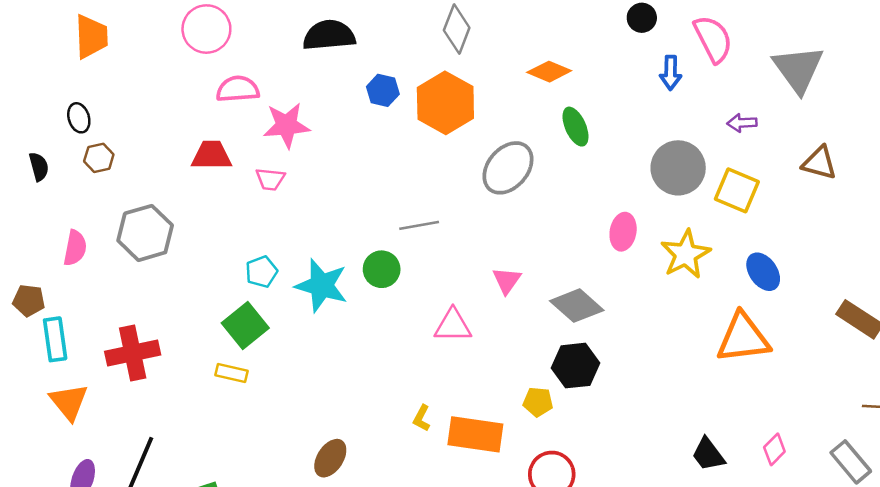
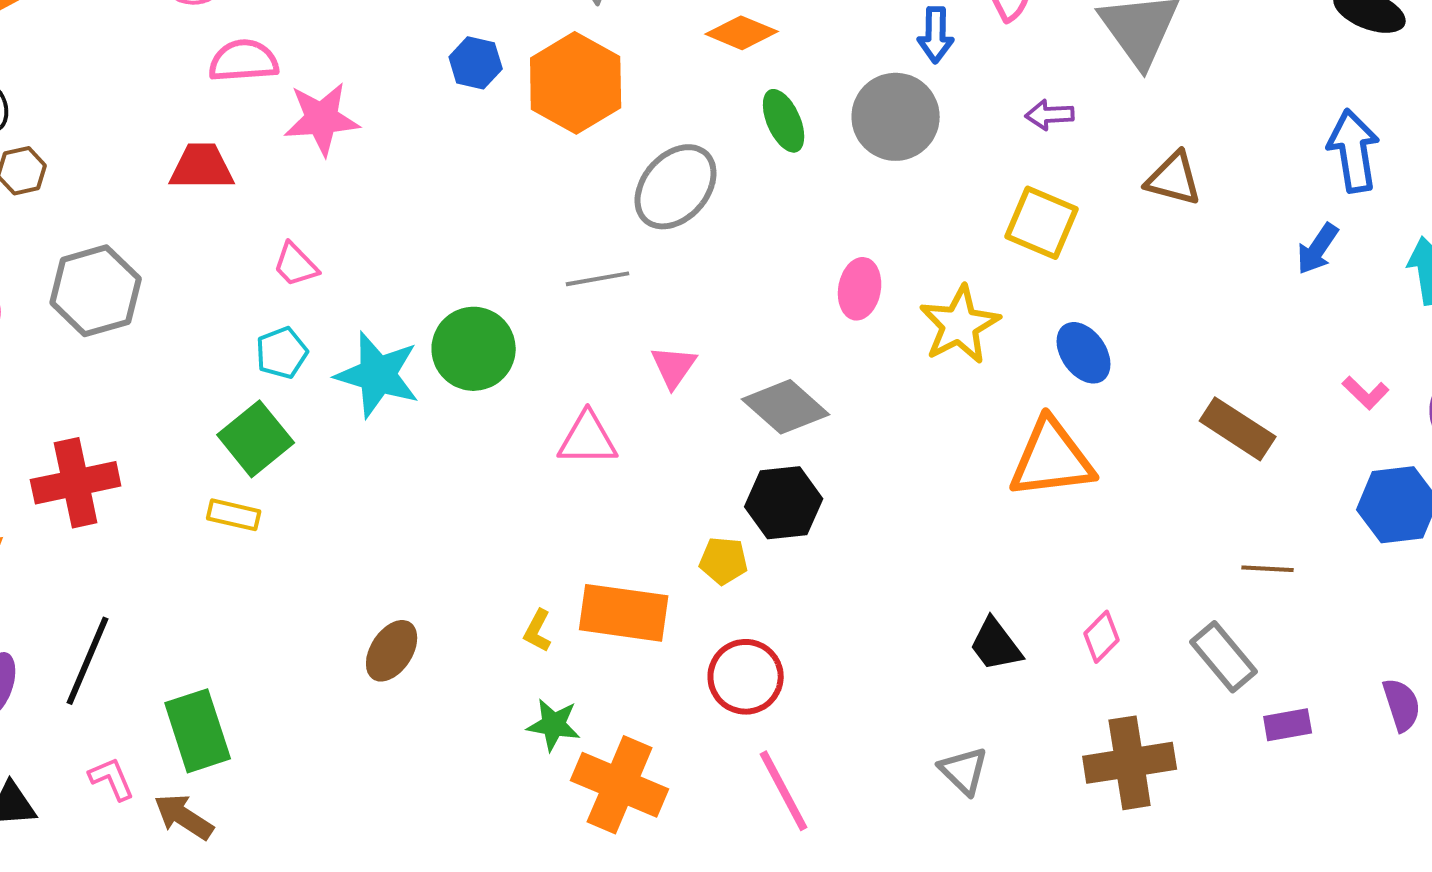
gray circle: (678, 168) -> (896, 117), moved
pink trapezoid: (270, 179) -> (296, 265), moved, turned 40
gray line: (419, 225) -> (598, 279), moved
green circle: (382, 269) -> (474, 349), size x1.4
yellow L-shape: (422, 418) -> (538, 631), moved

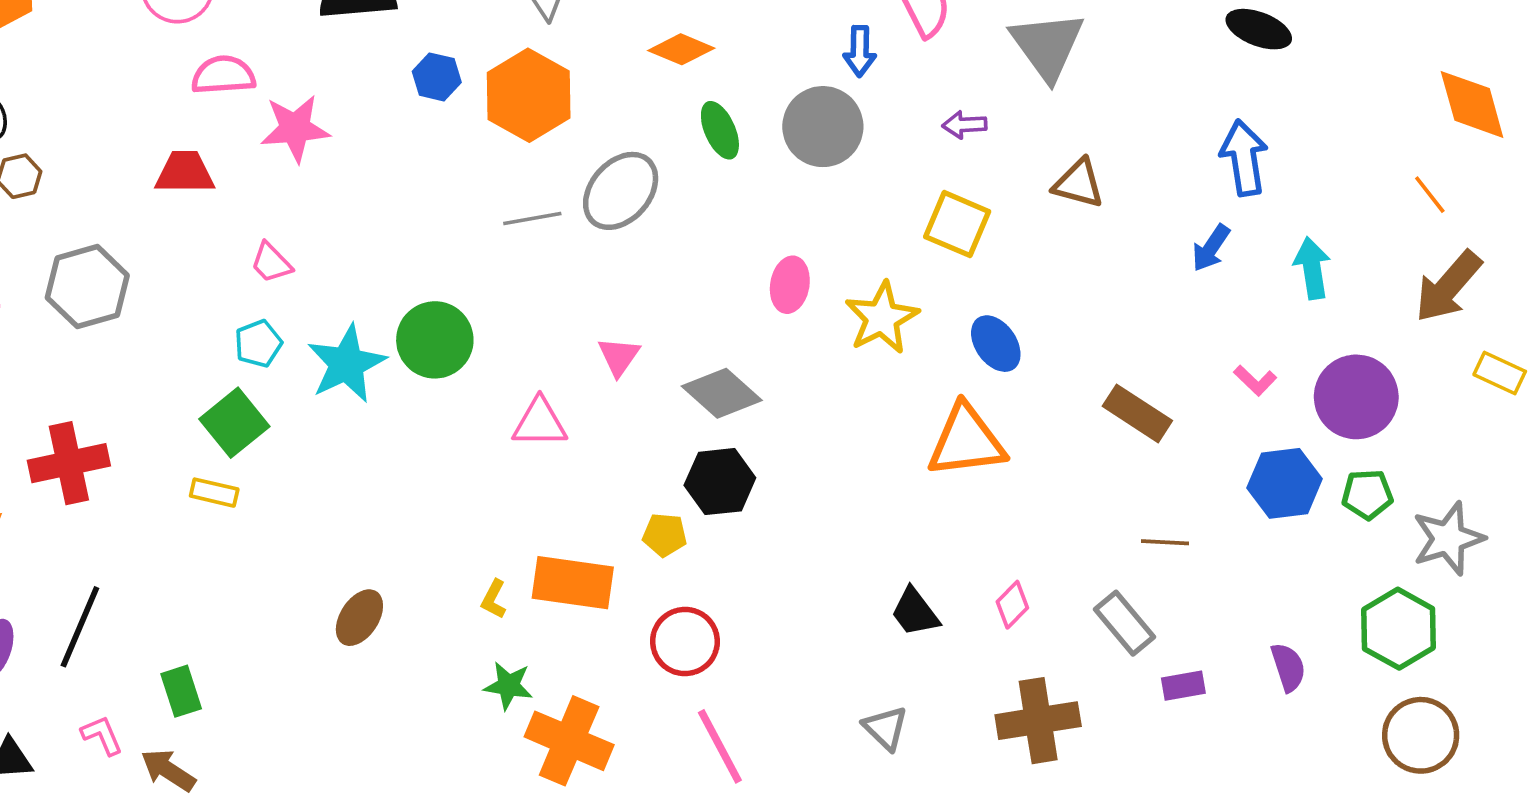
gray line: (598, 279) -> (532, 219), moved
cyan star: (378, 375) -> (347, 364), turned 30
green rectangle: (198, 731) -> (181, 691), size x0.7

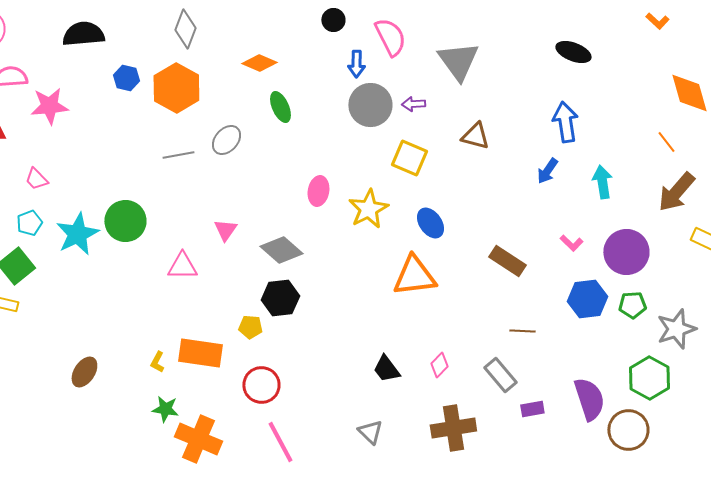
gray circle: (823, 127) -> (370, 105), moved
gray ellipse: (621, 191) -> (226, 140), size x0.7
purple semicircle: (1288, 667) -> (589, 399), size x1.6
brown circle: (1421, 735) -> (628, 430), moved

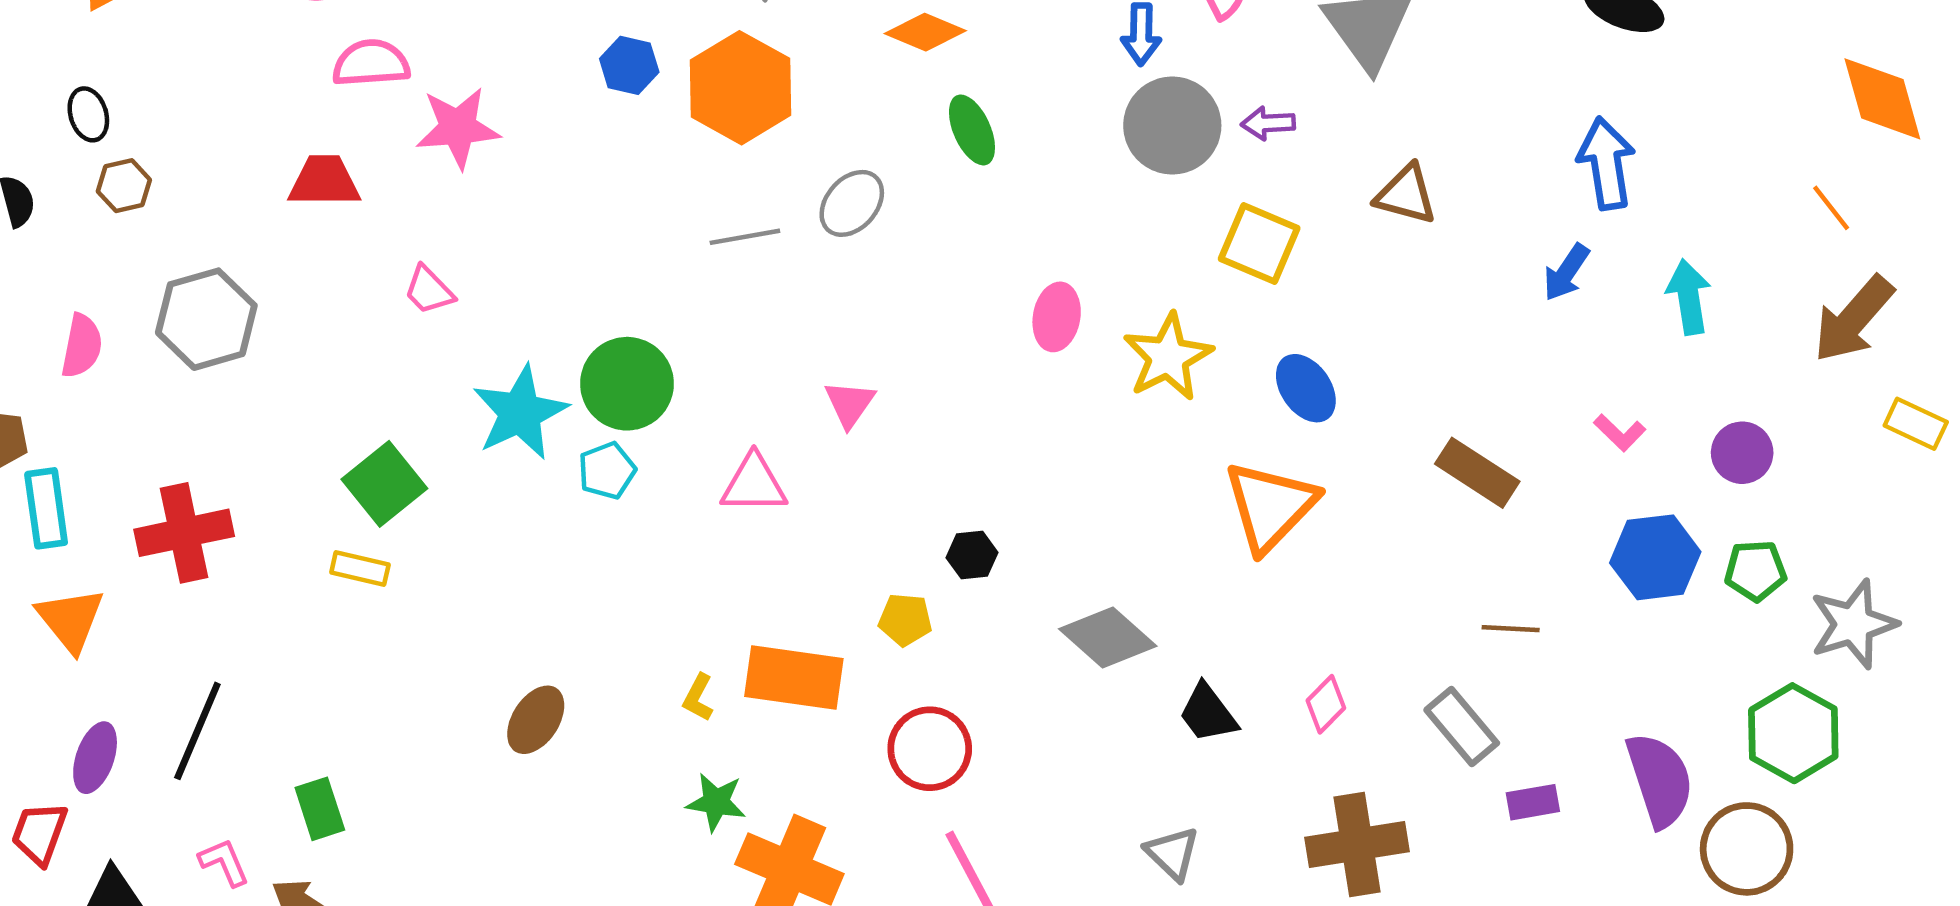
cyan pentagon: (29, 223) -> (607, 471), moved
gray diamond: (281, 250) -> (1108, 637), moved
purple circle: (626, 252) -> (1742, 453), size x0.6
orange triangle: (414, 276) -> (1270, 506), turned -39
black hexagon: (280, 298) -> (972, 555), size x0.6

